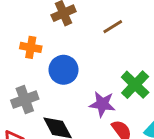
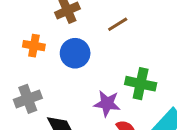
blue circle: (64, 70) -> (75, 53), moved
green cross: (135, 85) -> (141, 84), turned -32

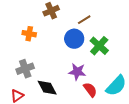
blue circle: (75, 53) -> (74, 39), moved
green cross: (141, 84) -> (99, 46), moved, turned 30

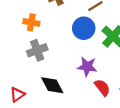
gray cross: (25, 69) -> (37, 50), moved

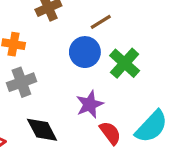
purple star: (87, 67) -> (90, 104), turned -30

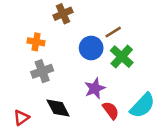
brown line: (101, 22) -> (113, 32), moved

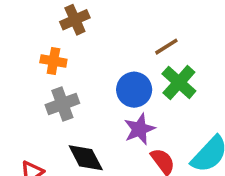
brown cross: (63, 14) -> (75, 20), moved
blue circle: (91, 48) -> (134, 90), moved

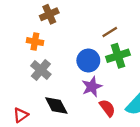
green cross: (179, 82) -> (118, 56), turned 30
gray cross: (62, 104) -> (41, 70), turned -30

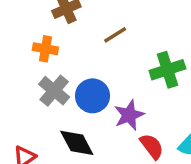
brown line: (110, 32) -> (115, 35), moved
blue circle: (88, 60) -> (93, 96), moved

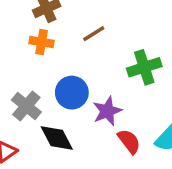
orange cross: (45, 49) -> (42, 42), moved
gray cross: (54, 91) -> (26, 106), moved

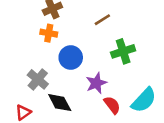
brown line: (94, 34) -> (102, 20), moved
blue circle: (72, 93) -> (71, 57), moved

